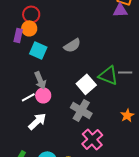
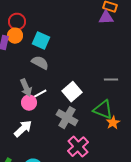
gray semicircle: (72, 45) -> (40, 63), moved, turned -120
cyan square: (38, 50) -> (41, 41), moved
green triangle: (108, 75) -> (103, 110), moved
white line: (28, 97) -> (40, 94), moved

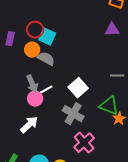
purple triangle: (106, 18) -> (112, 30), moved
red circle: (17, 22) -> (35, 30), moved
orange circle: (15, 36) -> (32, 50), moved

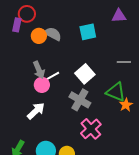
red circle: (35, 30) -> (27, 14), moved
cyan square: (47, 37) -> (88, 32), moved, turned -36
gray semicircle: (46, 59) -> (53, 34), moved

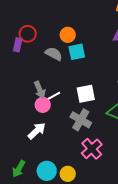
cyan square: (88, 32) -> (77, 52), moved
orange circle: (39, 36) -> (68, 35), moved
white square: (85, 74) -> (86, 94), turned 30

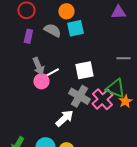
purple rectangle: (18, 45) -> (28, 36), moved
white arrow: (37, 131) -> (64, 118), moved
pink cross: (92, 149) -> (102, 99), moved

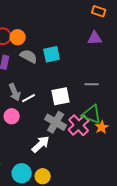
orange circle: (66, 11) -> (18, 37), moved
gray line: (123, 58) -> (92, 84), moved
pink circle: (41, 81) -> (12, 116), moved

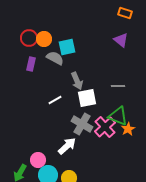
purple triangle: (95, 38) -> (121, 40), turned 42
cyan square: (52, 54) -> (67, 47), moved
gray arrow: (15, 92) -> (77, 81), moved
pink circle: (12, 116) -> (38, 160), moved

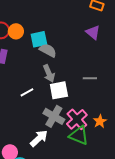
gray semicircle: (55, 58) -> (48, 50), moved
green triangle: (118, 116) -> (79, 135), moved

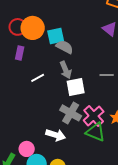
orange circle: (16, 31) -> (33, 28), size x1.5
white line: (27, 92) -> (38, 78), moved
white arrow: (39, 138) -> (56, 135), turned 60

